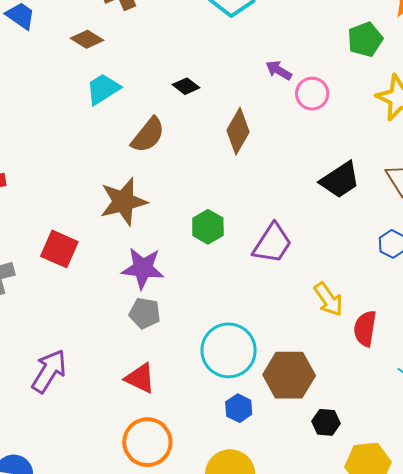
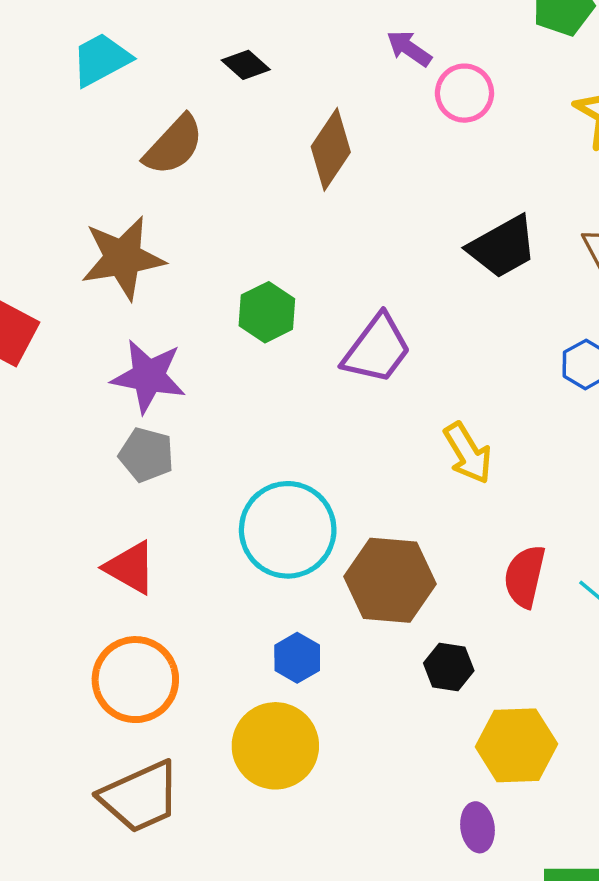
red semicircle: (365, 329) -> (525, 576), moved
blue hexagon: (239, 408) -> (297, 658), moved

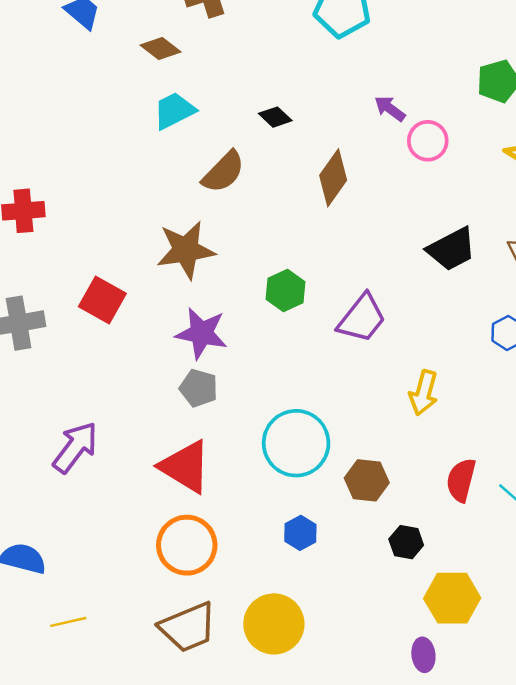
yellow arrow: (468, 453) -> (424, 393), turned 45
red triangle: (130, 568) -> (185, 467), size x1.4
brown hexagon: (390, 580) -> (367, 480), size x0.7
yellow circle: (275, 746) -> (274, 624), moved

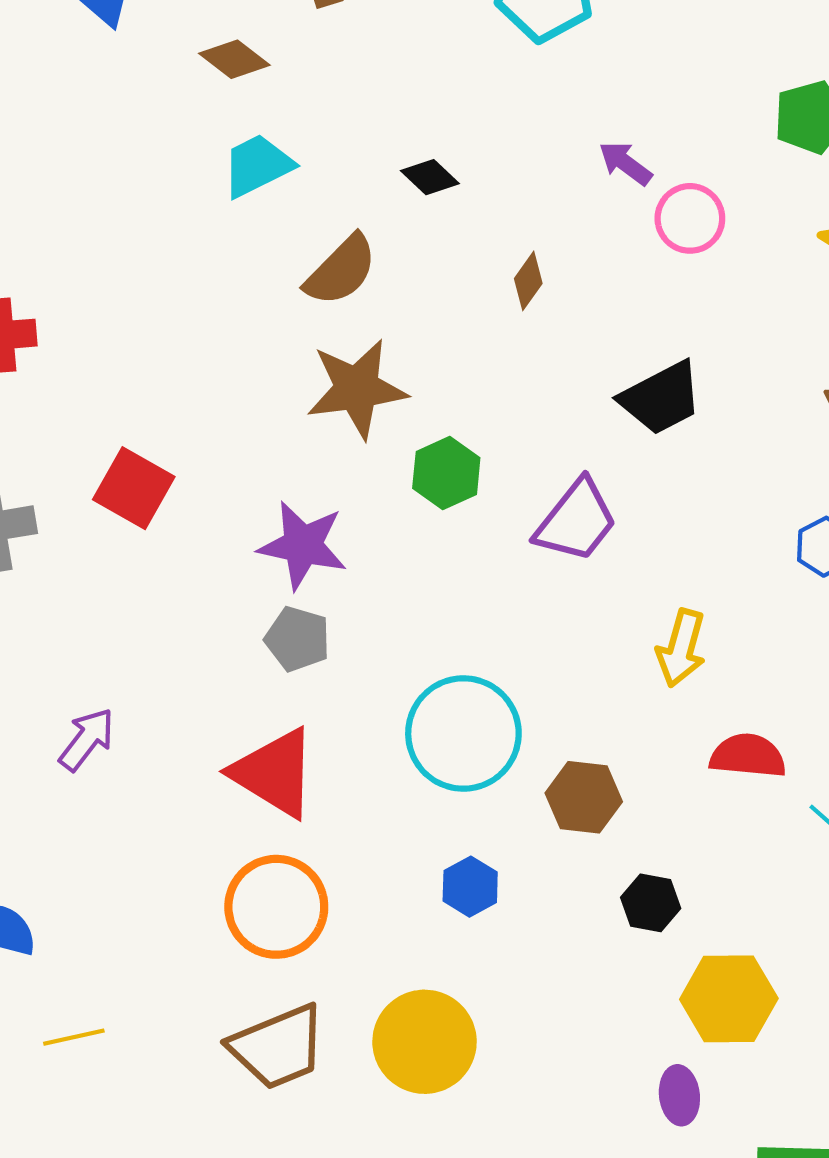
brown diamond: (333, 178) -> (528, 281), size x0.6
black trapezoid: (451, 249) -> (661, 398), moved
brown star: (186, 250) -> (357, 389), moved
purple arrow: (75, 447) -> (87, 739), size x0.7
red semicircle: (461, 480) -> (748, 756), moved, turned 81

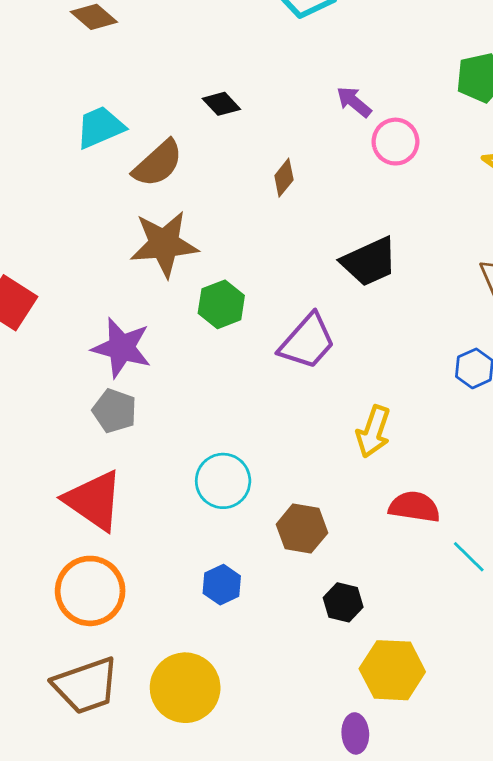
cyan trapezoid: (257, 166) -> (100, 127), moved
cyan circle: (463, 733) -> (223, 481), size x0.7

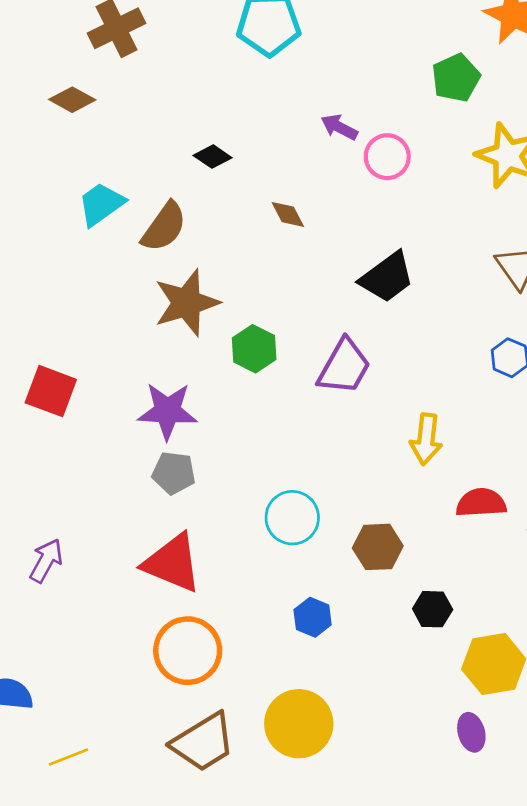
brown diamond: (284, 178) -> (288, 214), turned -54

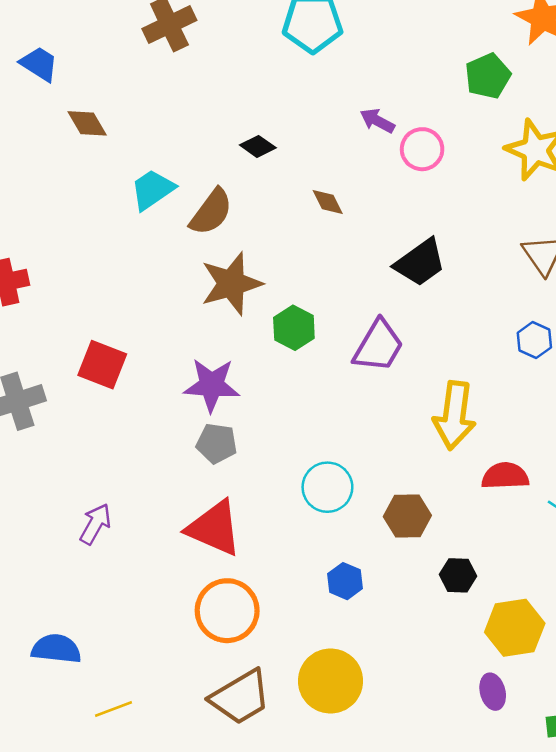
brown diamond: (72, 100) -> (87, 123), moved, turned 30
yellow arrow: (426, 439) -> (454, 415), size x1.4

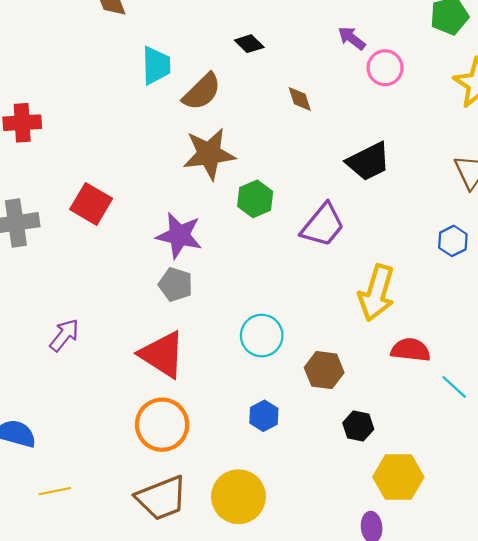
cyan trapezoid: (152, 190) -> (156, 65), turned 114

